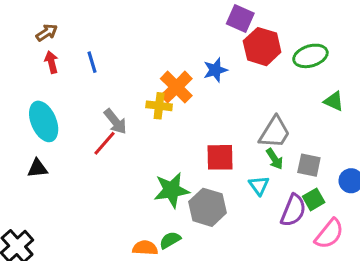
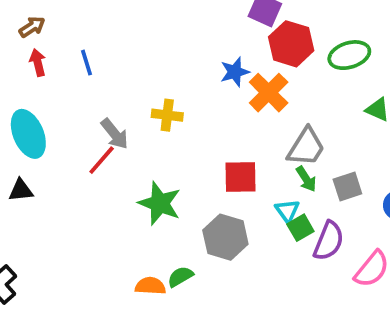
orange cross: (176, 87) -> (269, 93), moved
gray square: (309, 165) -> (347, 186), turned -30
green star: (172, 190) -> (160, 203), moved, turned 30
green square: (314, 199) -> (300, 228), moved

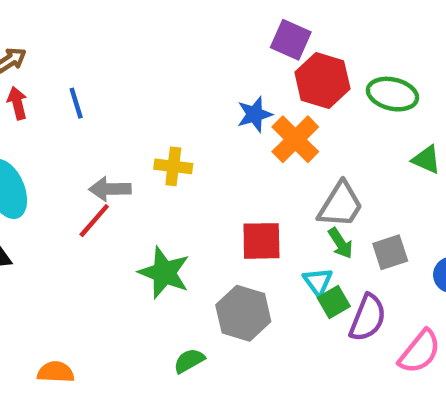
green ellipse: (349, 55) -> (392, 94), turned 30
gray arrow: (115, 134) -> (110, 189), turned 128
orange semicircle: (150, 286) -> (56, 372), moved

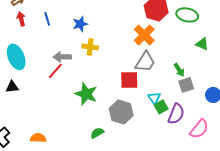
blue star: (255, 114) -> (80, 24), moved
gray trapezoid: (341, 205) -> (145, 62), moved
green arrow: (341, 243) -> (179, 70), moved

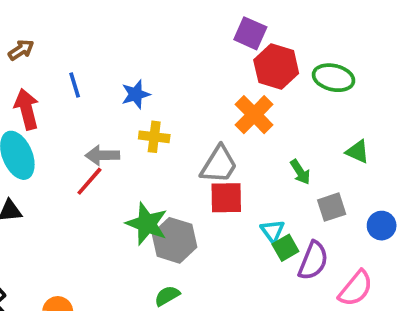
red arrow: (21, 19) -> (27, 109), moved, size x1.5
green triangle: (202, 44) -> (358, 152), moved
gray trapezoid: (145, 62) -> (219, 165), moved
green arrow: (179, 70) -> (300, 172), moved
gray hexagon: (121, 112) -> (175, 240), moved

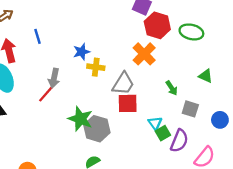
blue star: (136, 94) -> (81, 52), moved
yellow cross: (154, 137) -> (96, 67), moved
gray arrow: (102, 155) -> (54, 78), turned -78
gray square: (332, 207) -> (190, 109), turned 35

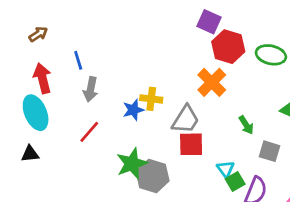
blue star: (81, 52) -> (133, 110), moved
gray arrow: (54, 78) -> (91, 89), moved
green star: (80, 119) -> (132, 164), turned 30

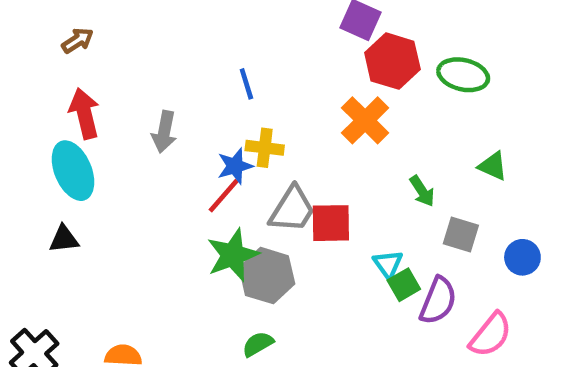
blue line: (78, 60) -> (246, 84), moved
gray trapezoid: (186, 120) -> (292, 209), moved
red line: (89, 132) -> (224, 196), moved

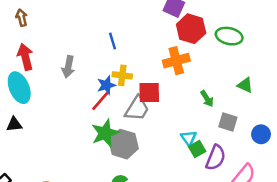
brown arrow: (78, 41) -> (22, 18), turned -70
orange cross: (365, 120) -> (176, 61), turned 30
red square: (331, 223) -> (149, 93), moved

